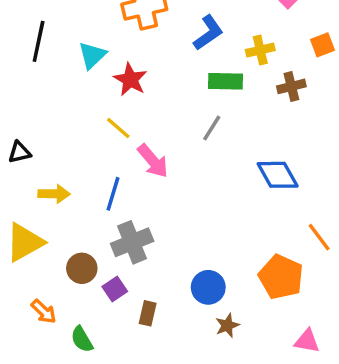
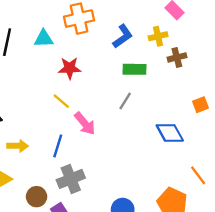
orange square: (323, 45) -> (200, 105), moved
yellow cross: (260, 50) -> (158, 36), moved
cyan triangle: (92, 55) -> (44, 39), moved, turned 42
red star: (130, 80) -> (70, 68), turned -30
brown cross: (291, 86) -> (177, 57), moved

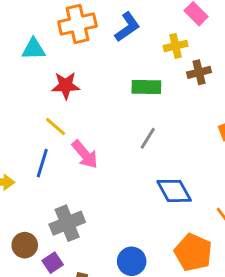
blue L-shape: (123, 36) -> (127, 27), moved
gray line: (125, 101) -> (148, 138), moved
blue diamond: (170, 133) -> (174, 191), moved
blue line: (58, 146) -> (42, 163), moved

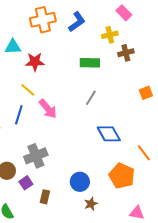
cyan triangle: (34, 49) -> (13, 47), moved

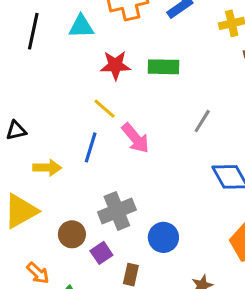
cyan triangle: (13, 47) -> (81, 26), moved
green rectangle: (90, 63) -> (163, 67), moved
blue circle: (80, 182) -> (163, 237), moved

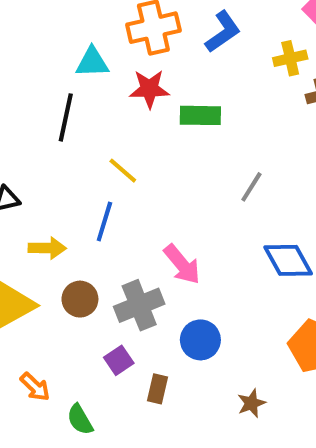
black line: (33, 31) -> (66, 117), moved
red star: (115, 65) -> (149, 89), moved
pink arrow: (136, 138) -> (182, 264), moved
brown circle: (72, 234) -> (80, 299), moved

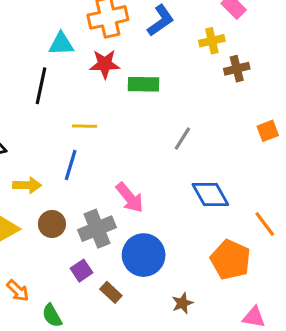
yellow line: (123, 171) -> (85, 126), turned -40
blue circle: (200, 340) -> (144, 255), size x1.4
brown rectangle: (158, 389) -> (111, 292), turned -60

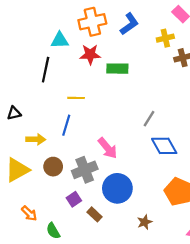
gray line: (182, 139) -> (149, 119), moved

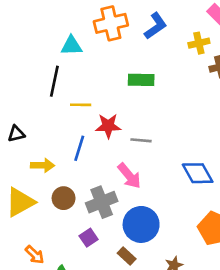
red star: (90, 54) -> (108, 126), moved
yellow line: (76, 98) -> (81, 105), moved
gray line: (149, 119) -> (141, 140), moved, turned 63
brown rectangle: (95, 214) -> (127, 256), moved

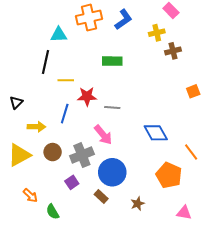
black triangle: (16, 134) -> (16, 102), turned -32

